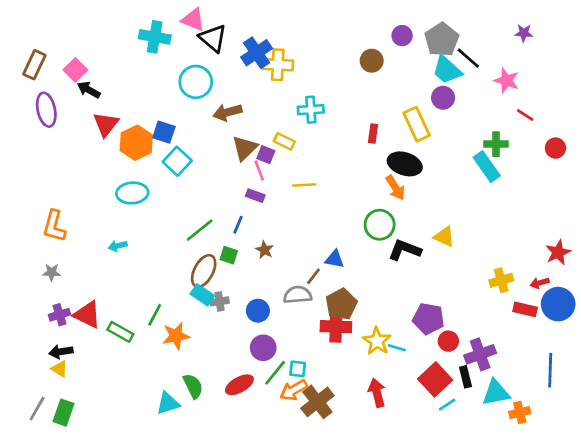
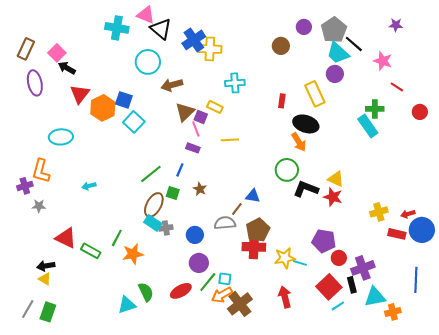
cyan ellipse: (132, 193) -> (61, 137), moved
red star: (558, 253) -> (333, 197), moved, turned -30
purple cross: (60, 315) -> (25, 186), moved
yellow star: (377, 341) -> (285, 258), turned 30

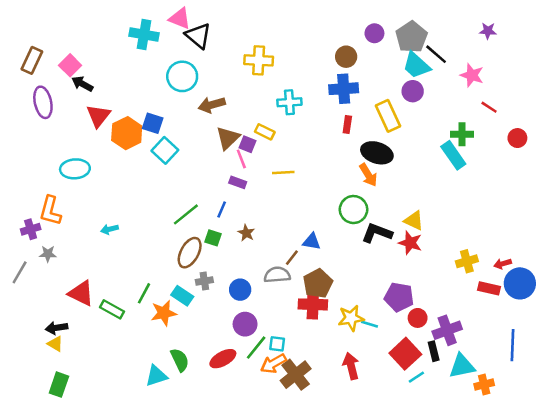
blue cross: (194, 40) -> (344, 89), moved, turned 30
cyan rectangle: (153, 223) -> (182, 296), moved
gray line: (28, 309) -> (20, 272), moved

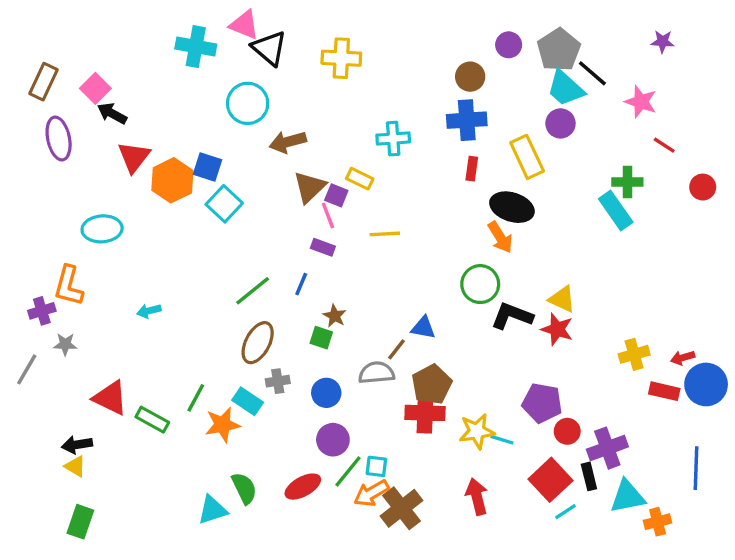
yellow cross: (259, 60) -> (341, 58), moved
green square: (213, 238) -> (321, 338), moved

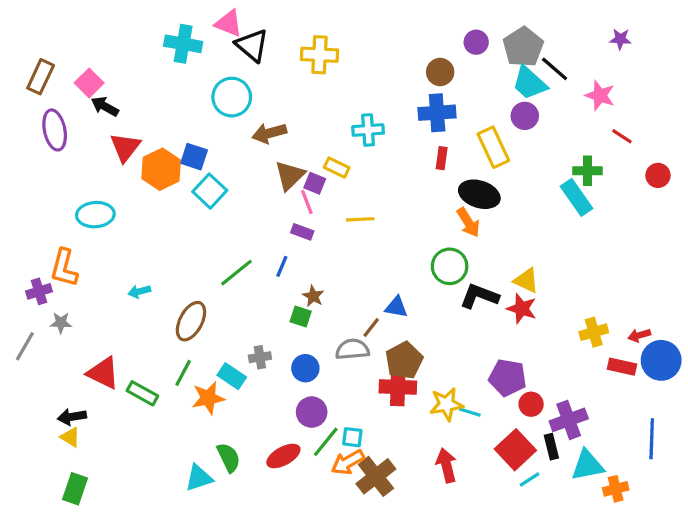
brown ellipse: (258, 343) -> (191, 321), moved

